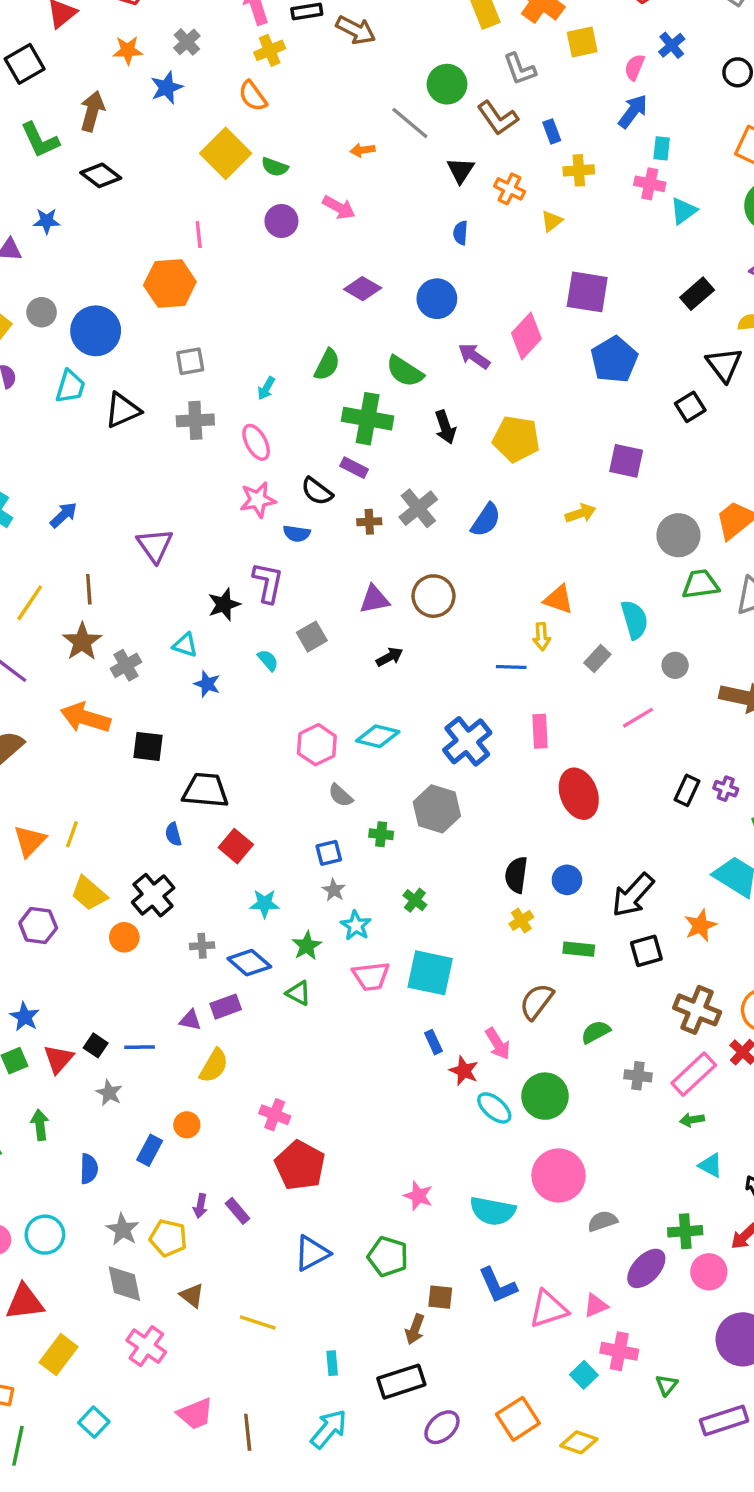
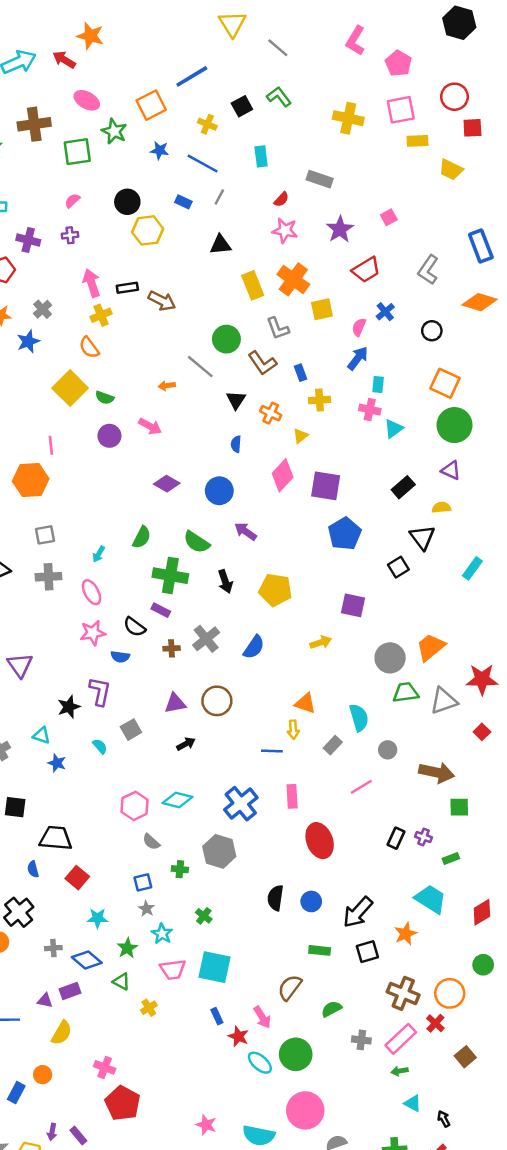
pink diamond: (526, 336) -> (283, 475), moved
yellow cross: (521, 920) -> (149, 1008), moved

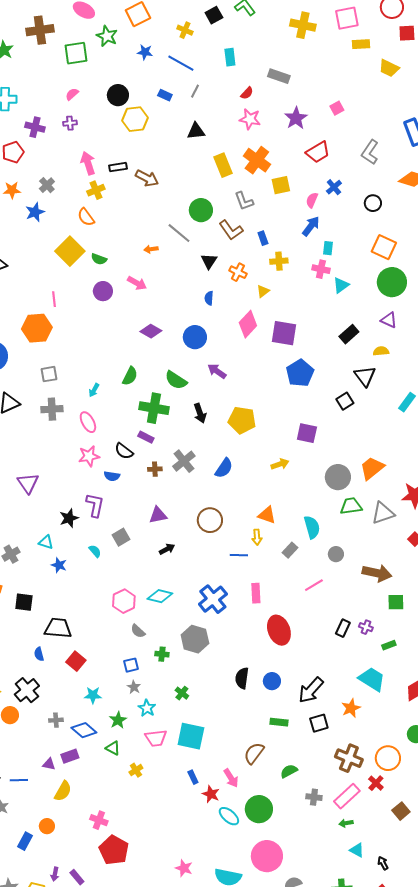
brown circle: (217, 701) -> (210, 520), moved

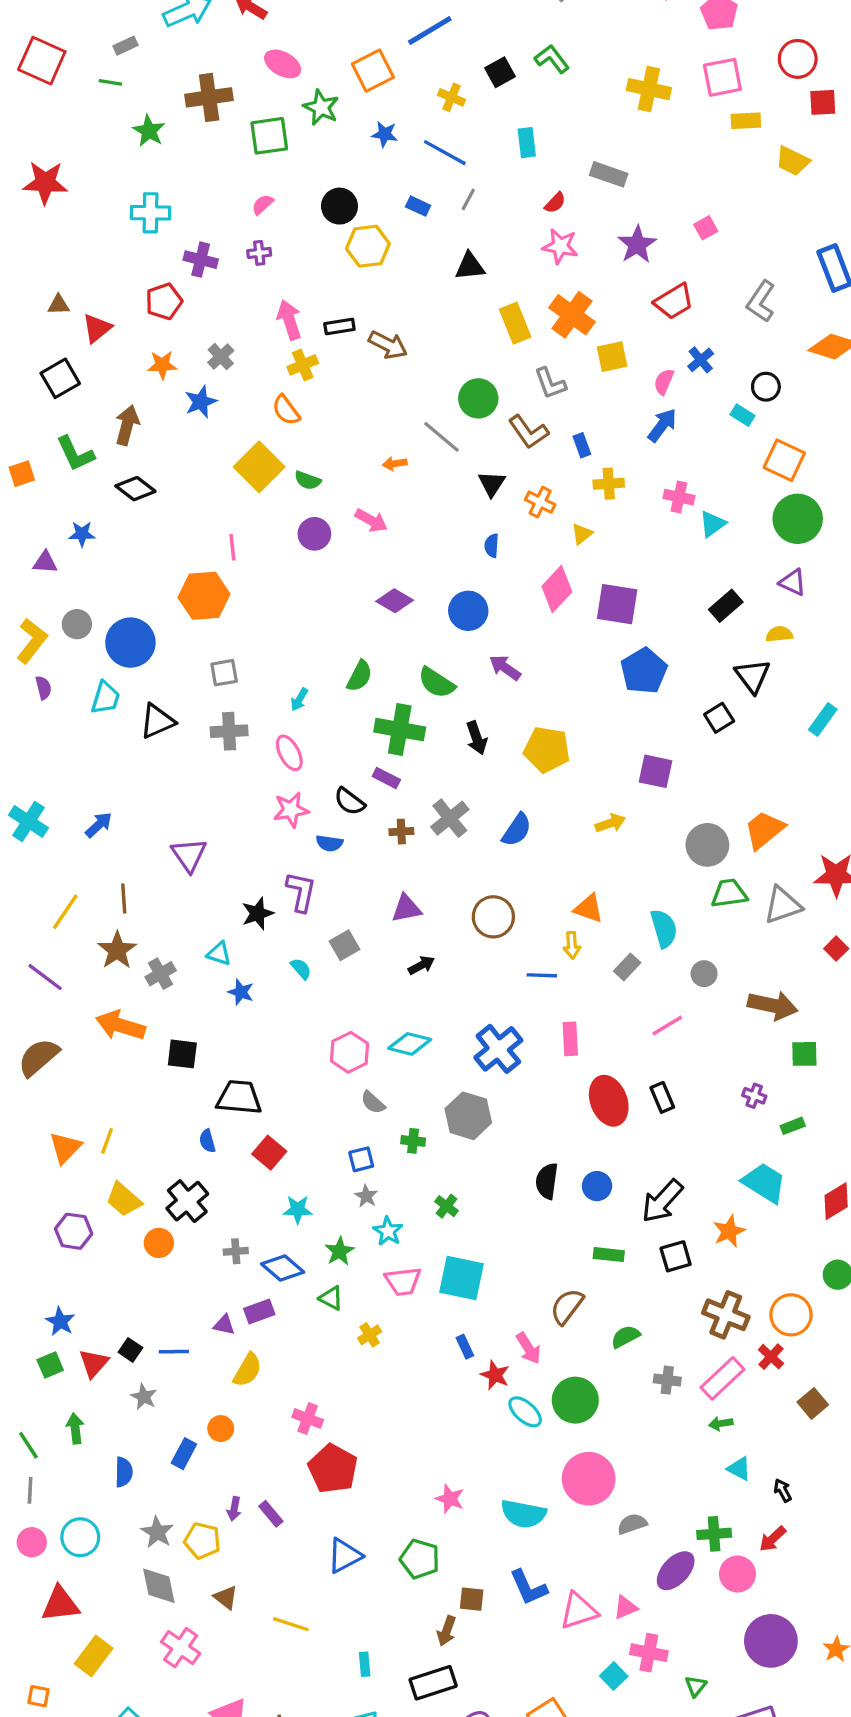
cyan rectangle: (328, 248) -> (743, 415), moved, turned -64
black rectangle: (343, 628) -> (662, 1097), moved, turned -48

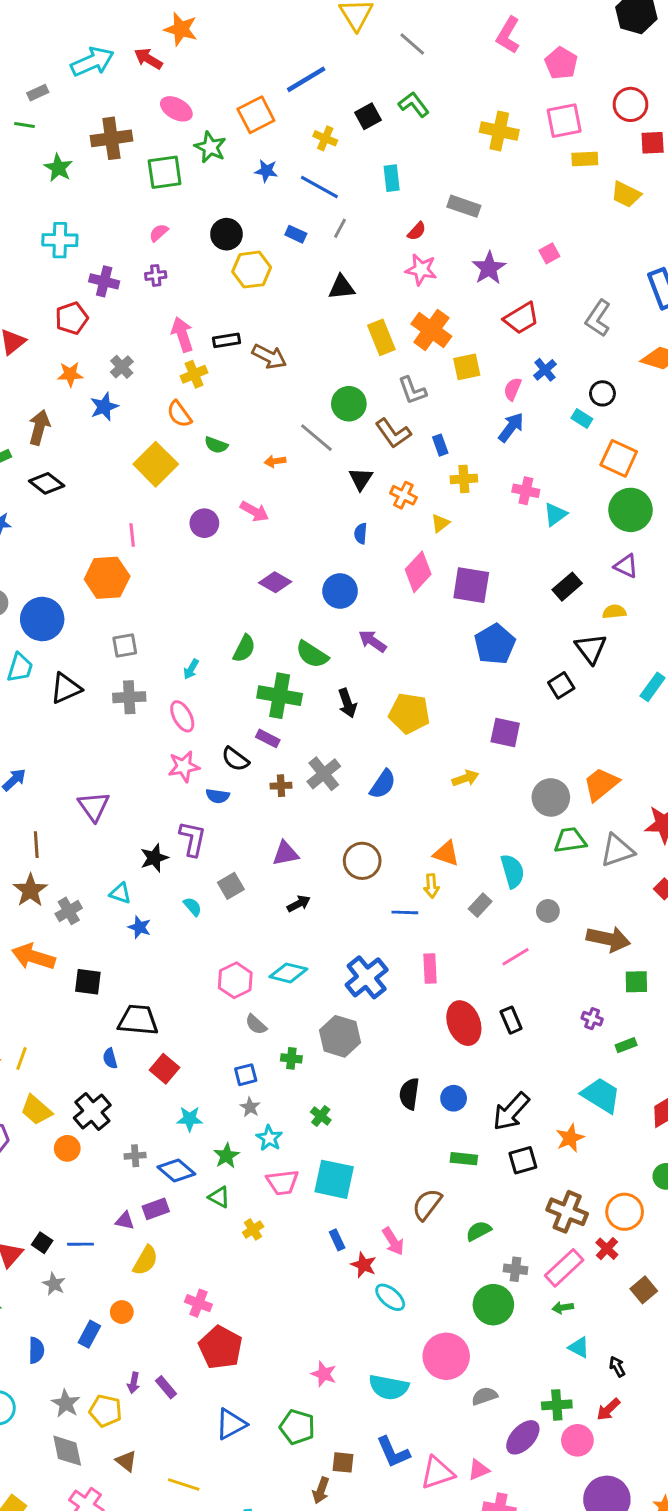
green semicircle: (308, 480) -> (216, 445), moved
green circle: (575, 1400) -> (493, 1305), moved

